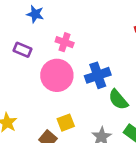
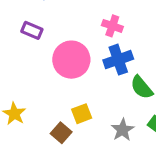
pink cross: (65, 42) -> (112, 26), moved

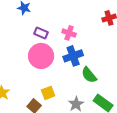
purple rectangle: (32, 30) -> (41, 33), moved

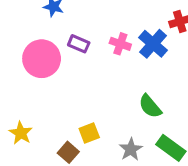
pink circle: (41, 56) -> (42, 59), moved
blue cross: (73, 56) -> (153, 44), moved, turned -30

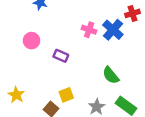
purple rectangle: (79, 44) -> (61, 56), moved
pink circle: (42, 59) -> (31, 41), size x0.6

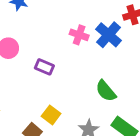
yellow square: (66, 95) -> (51, 115), turned -32

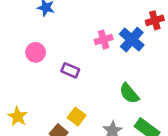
pink cross: (79, 35) -> (104, 40), turned -36

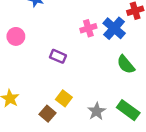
pink circle: (36, 52) -> (16, 36), moved
green semicircle: (129, 93) -> (126, 64), moved

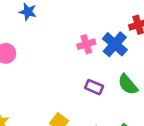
purple rectangle: (58, 56) -> (94, 87), moved

